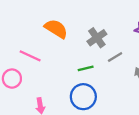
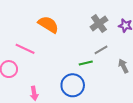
gray cross: (97, 38) -> (99, 24), moved
green line: (86, 68) -> (86, 63), moved

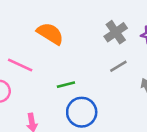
green line: (86, 63) -> (66, 85), moved

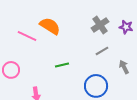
pink line: (20, 65) -> (27, 36), moved
blue circle: (82, 112) -> (96, 86), moved

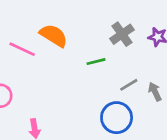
gray line: (102, 51) -> (129, 85), moved
green line: (62, 65) -> (96, 62), moved

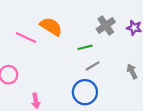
gray line: (129, 85) -> (93, 66), moved
blue circle: (117, 118) -> (85, 92), moved

